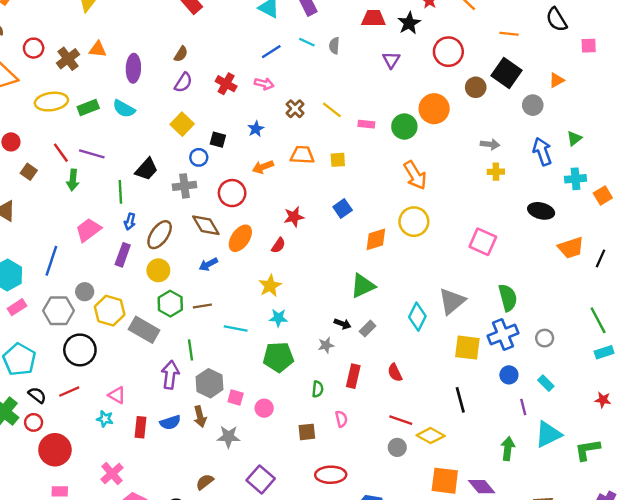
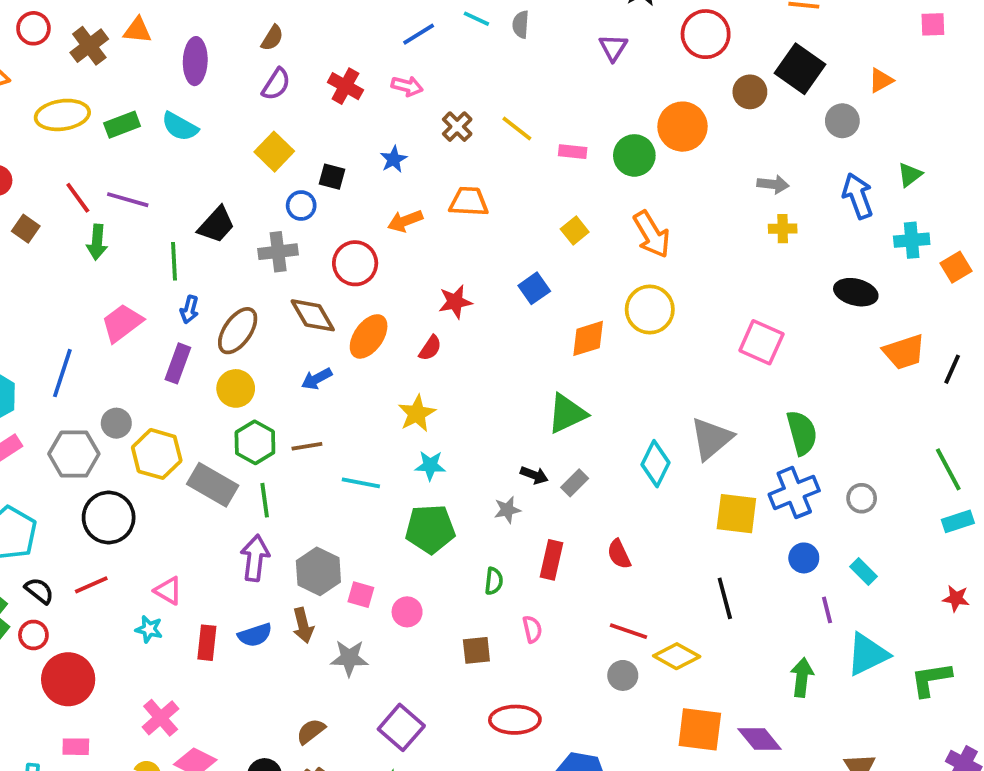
yellow square: (338, 160) -> (575, 231), moved, turned -35
green line: (190, 350) -> (265, 500), moved

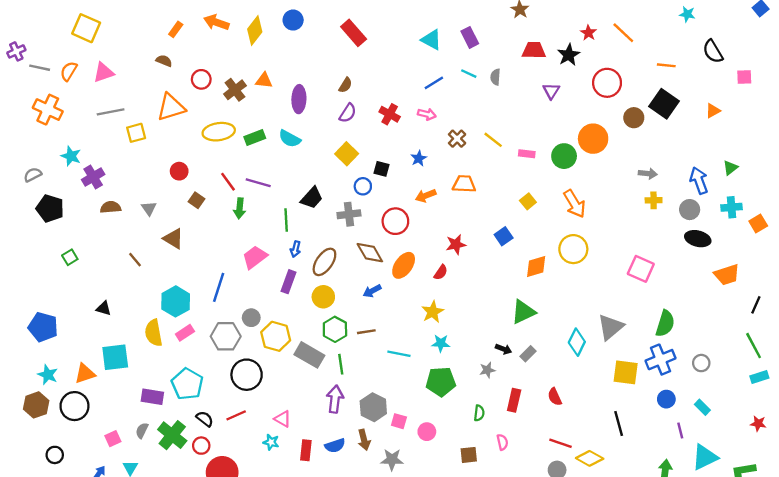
gray circle: (842, 121) -> (690, 210), moved
black line: (952, 369) -> (756, 305), moved
green semicircle: (802, 433) -> (665, 324), turned 32

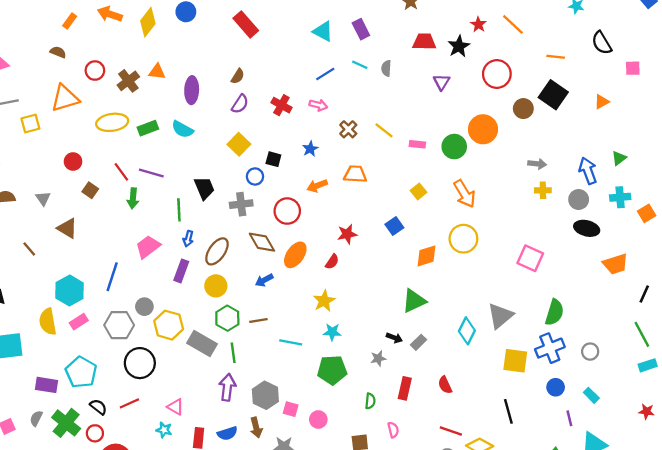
black trapezoid: (312, 198) -> (204, 188), turned -65

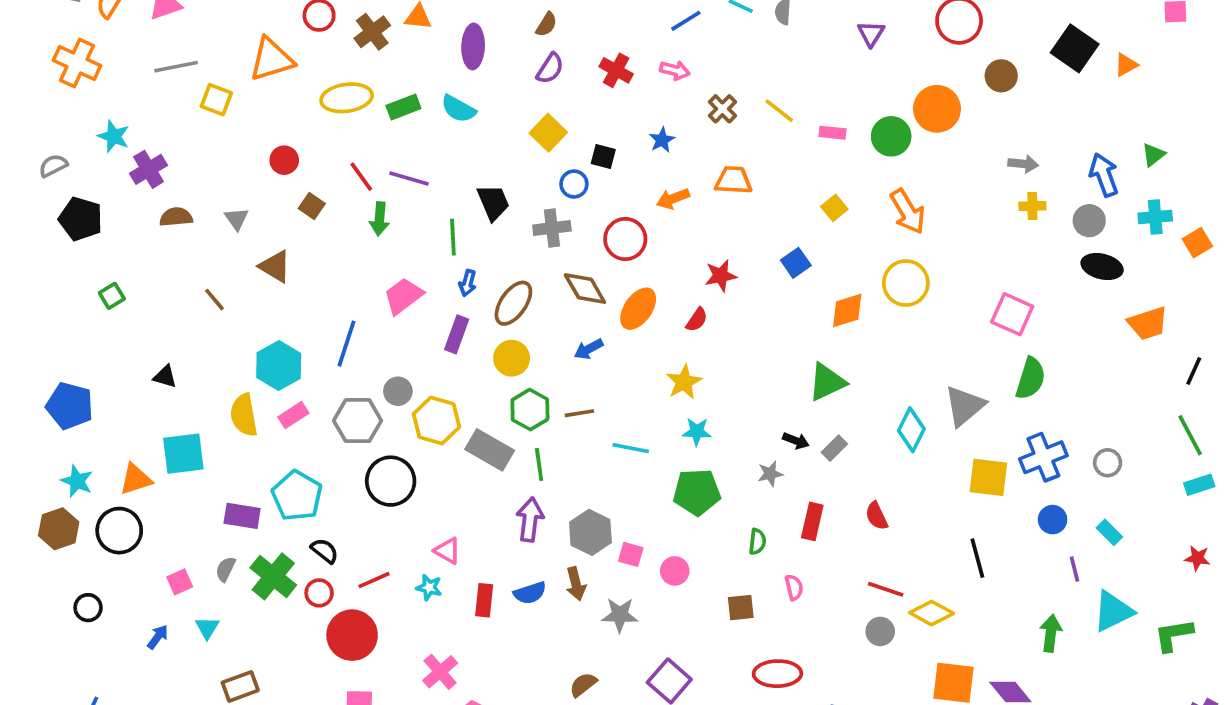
black square: (553, 95) -> (1075, 48), moved
yellow square: (30, 124) -> (216, 100), turned 36
green semicircle: (554, 312) -> (1031, 378), moved
red line: (129, 403) -> (374, 580), moved

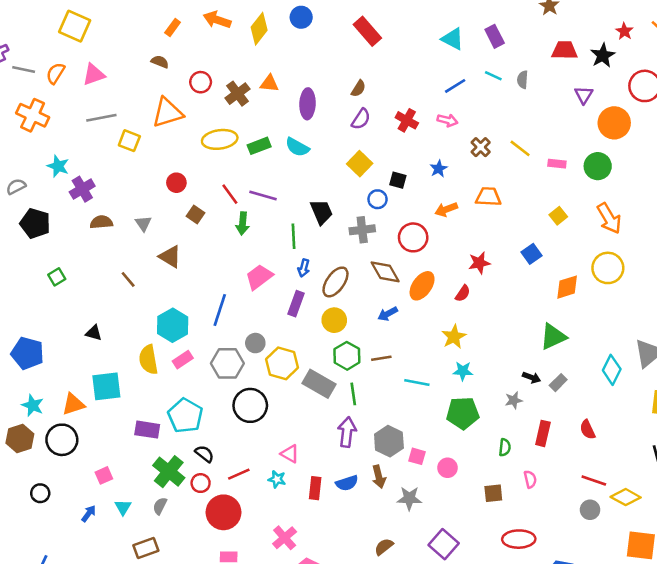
orange circle: (937, 109) -> (614, 123), moved
gray semicircle: (226, 569) -> (160, 506), moved

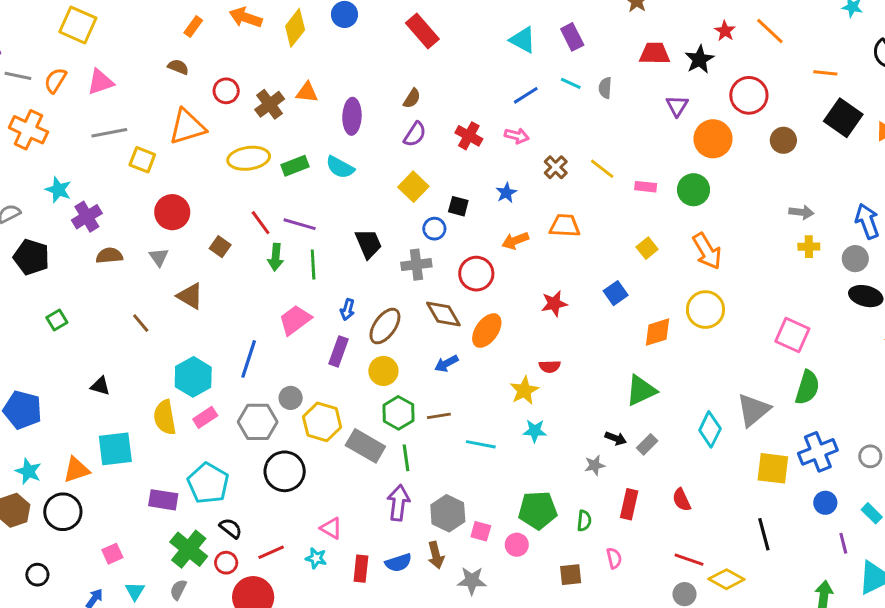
red circle: (176, 183) -> (172, 212), moved, size x1.5
green line: (294, 236) -> (313, 265), moved
red semicircle: (463, 293) -> (550, 366), moved, turned 54
green pentagon: (463, 413) -> (538, 510), moved

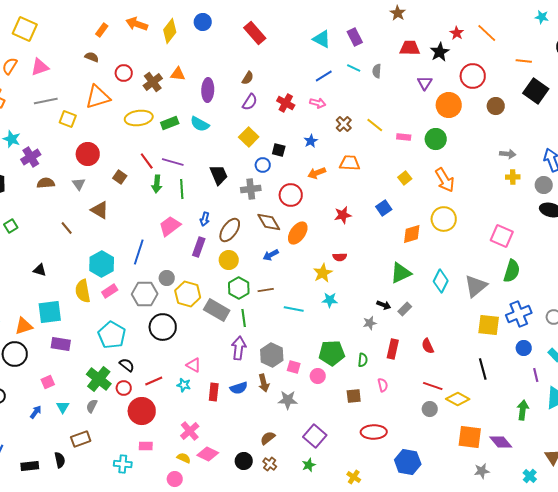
cyan diamond: (710, 429) -> (441, 281), moved
purple rectangle: (163, 500) -> (61, 344), moved

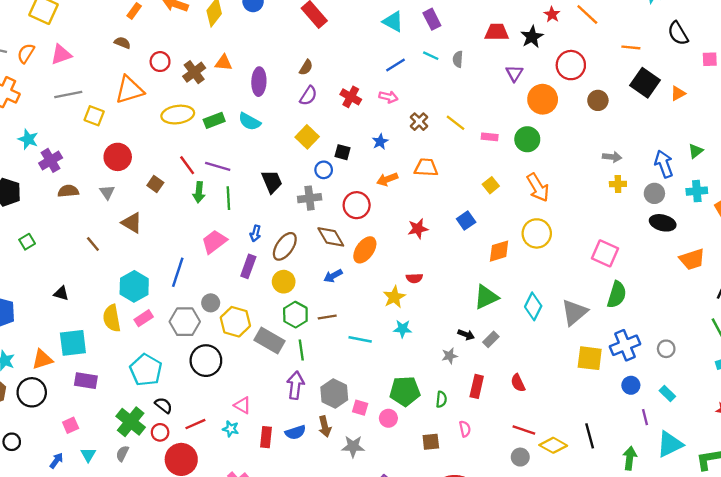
black line: (483, 369) -> (590, 436), moved

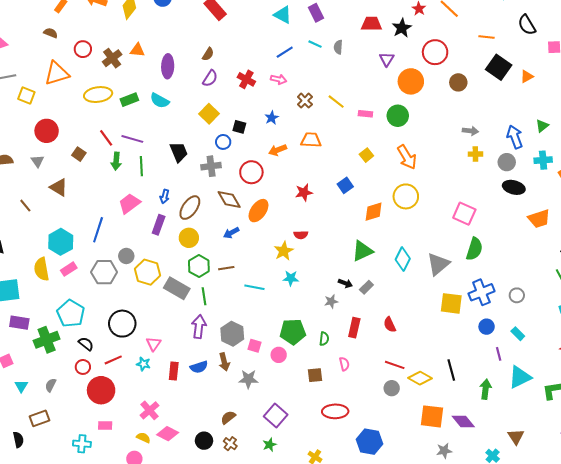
black circle: (206, 361) -> (122, 324), moved
pink triangle: (242, 405) -> (154, 344), turned 35
green cross: (131, 422) -> (47, 340), moved, turned 30

